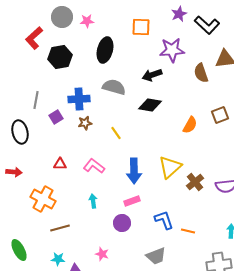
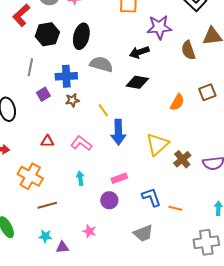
black ellipse: (105, 50) -> (81, 36), moved
gray line: (36, 100) -> (30, 67), moved
blue arrow: (134, 171) -> (118, 132), moved

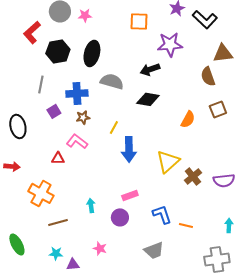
brown semicircle: (188, 50) -> (208, 76), moved
yellow line: (103, 110) -> (114, 127), turned 64
pink L-shape: (81, 143) -> (77, 141), moved
cyan arrow: (80, 178) -> (91, 205), moved

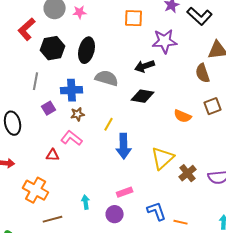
orange semicircle: (188, 119) -> (183, 116), turned 84

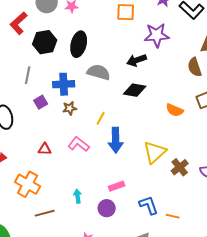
pink L-shape: (72, 138) -> (79, 144), moved

